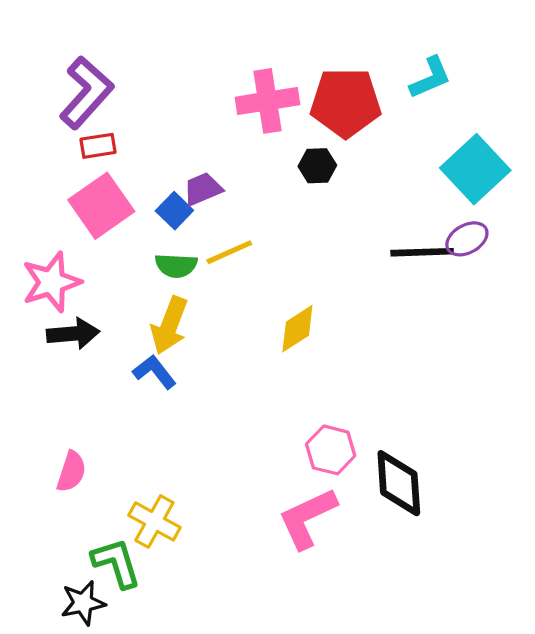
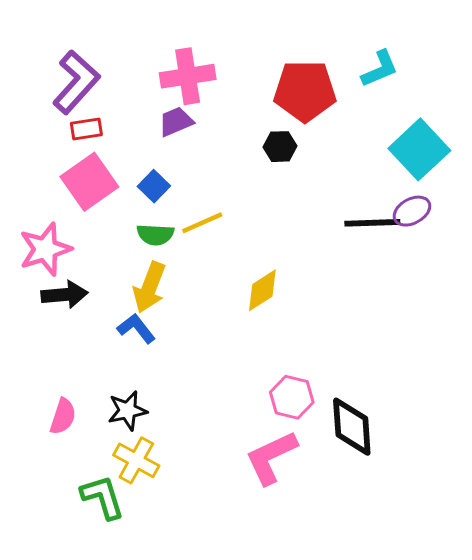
pink cross: (268, 101) -> (188, 76), moved
purple trapezoid: (203, 189) -> (176, 122), moved
black star: (83, 603) -> (127, 411), moved

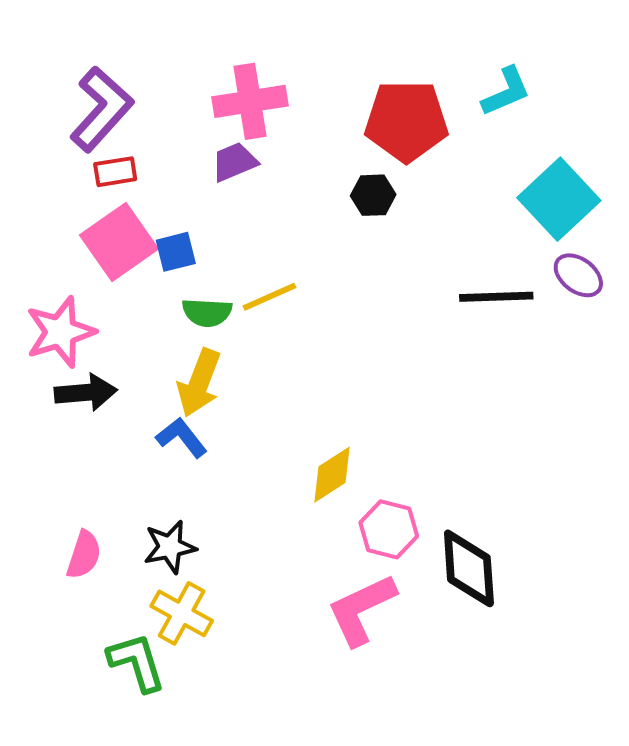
blue square: (154, 186) -> (176, 252), moved, turned 32
purple ellipse: (412, 211) -> (578, 275), moved, turned 66
yellow diamond: (262, 290) -> (332, 475), moved

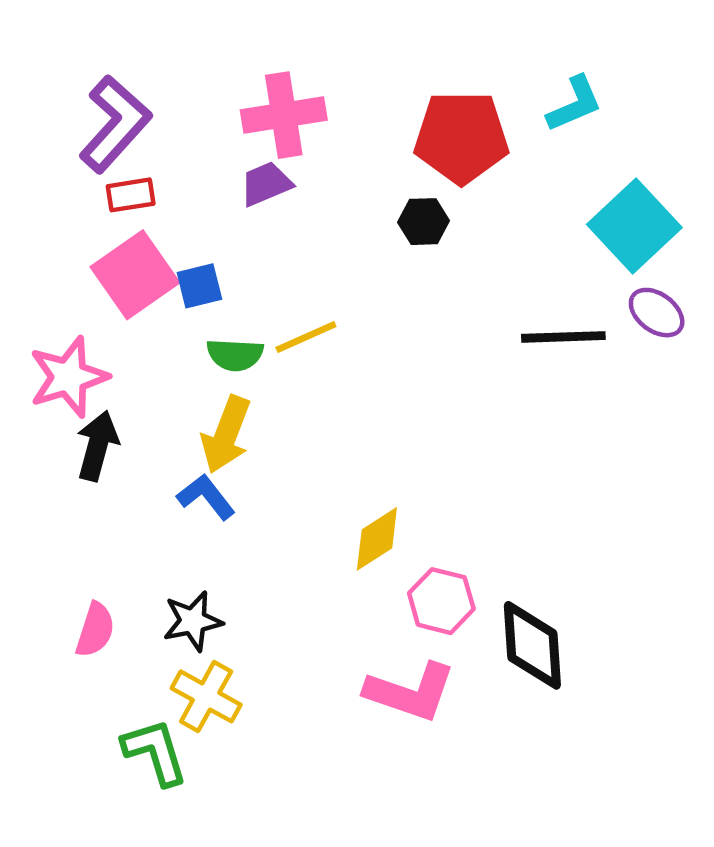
black arrow: (86, 393) -> (97, 446), turned -70
pink L-shape: (361, 609) -> (410, 692), turned -136

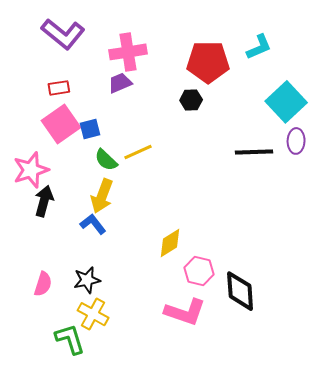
purple L-shape: (115, 124) -> (63, 34), moved, turned 87
purple ellipse: (657, 313) -> (296, 141), turned 55
green semicircle: (235, 355) -> (106, 160), turned 40

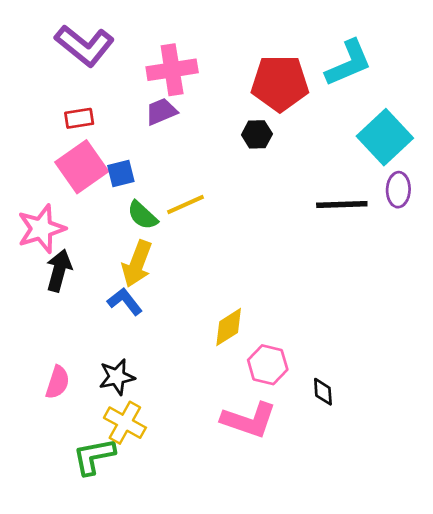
cyan L-shape: (259, 47) -> (349, 63), size x1.4
black diamond: (240, 291) -> (323, 392), size x0.5
green L-shape: (70, 339) -> (94, 456), turned -84

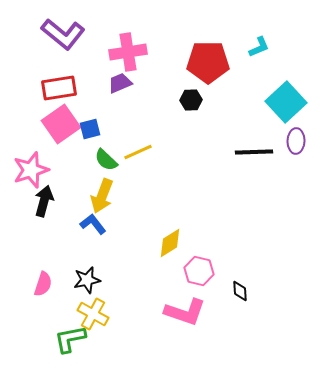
cyan L-shape: (349, 63) -> (259, 47), size x0.6
red rectangle: (79, 118) -> (59, 88), size x1.6

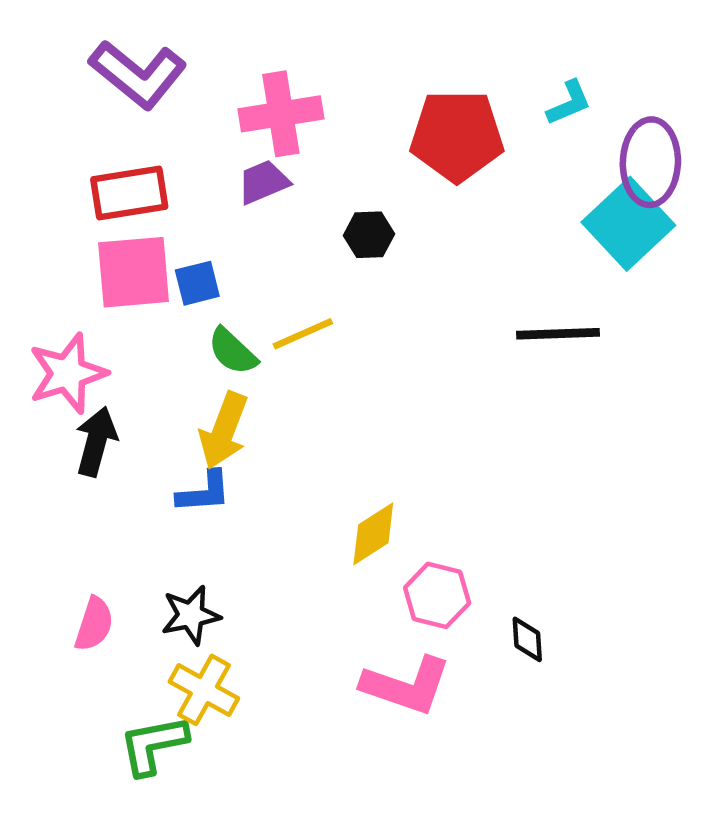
black hexagon: (191, 100) -> (369, 235), moved
pink square: (61, 124) -> (134, 272), turned 30
purple ellipse: (296, 141) -> (650, 162), moved, size x1.5
blue L-shape: (93, 224) -> (204, 492), turned 124

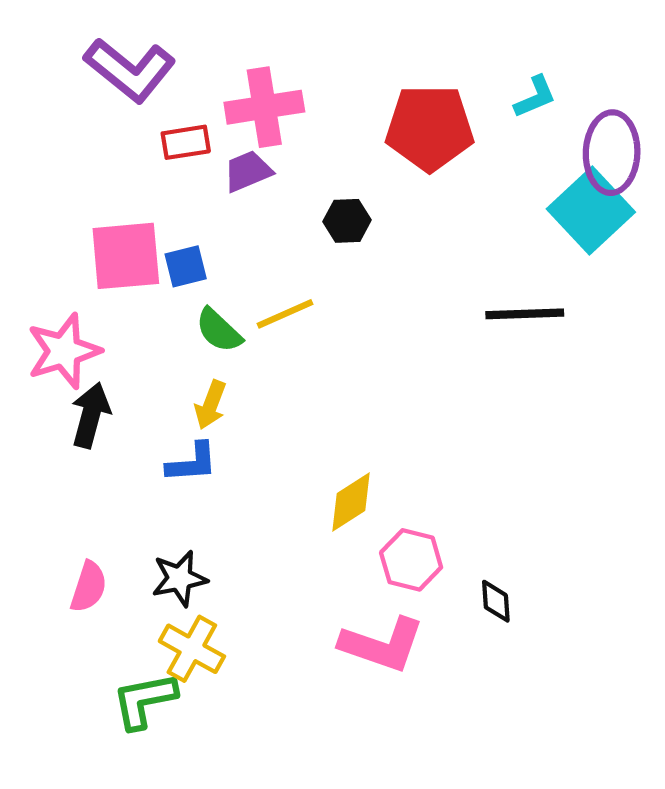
red rectangle: (129, 193) -> (186, 142), moved, size x0.7
yellow arrow: (224, 430) -> (211, 405), size x0.7

